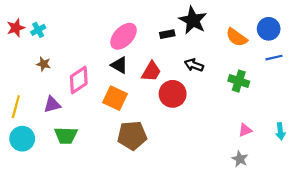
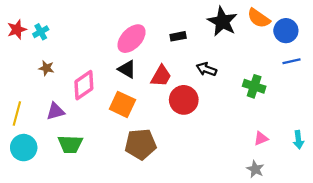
black star: (193, 20) -> (222, 22), moved
orange semicircle: (237, 37) -> (259, 18), moved

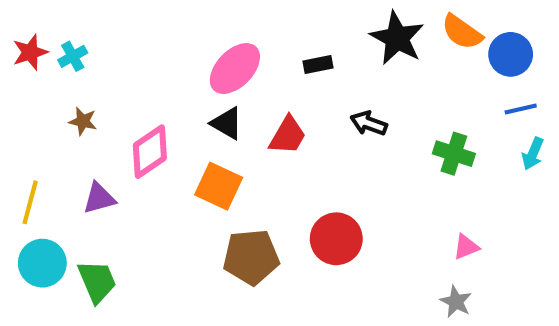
red circle: (184, 100) -> (336, 239), moved
cyan arrow: (298, 140) -> (533, 154), moved, turned 30
green trapezoid: (70, 144) -> (97, 281), moved, turned -115

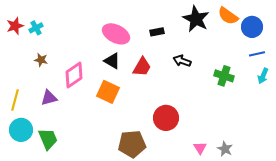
pink ellipse: (235, 69) -> (116, 34), turned 72
pink triangle: (466, 247) -> (200, 148), moved, turned -40
brown pentagon: (251, 257) -> (132, 144), moved

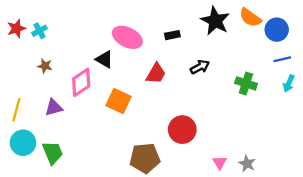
black triangle: (112, 61) -> (104, 59), moved
black arrow: (182, 61) -> (200, 67), turned 132

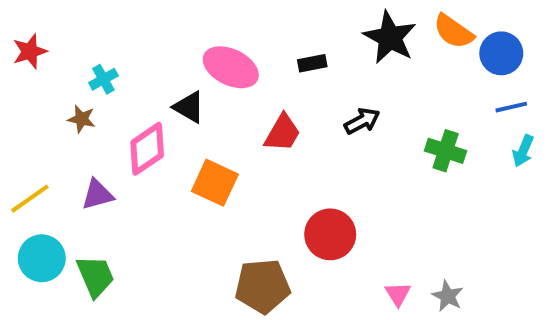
cyan cross: (39, 31) -> (103, 79), moved
yellow line: (16, 110) -> (30, 199), turned 40

